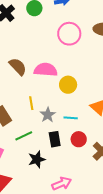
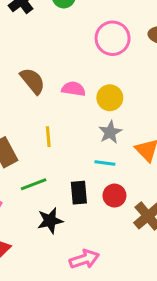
pink semicircle: (46, 70) -> (74, 89), size x0.7
yellow circle: (68, 85) -> (110, 98), moved
gray star: (48, 115) -> (110, 132), moved

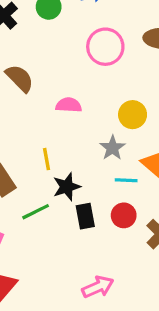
brown semicircle: (33, 81) -> (20, 78), moved
yellow circle: (110, 98) -> (133, 115), moved
cyan line: (105, 163) -> (126, 180), moved
black star: (50, 221) -> (67, 187), moved

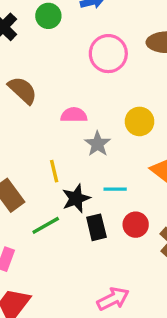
gray star: (112, 148) -> (98, 144), moved
cyan line: (126, 180) -> (115, 189), moved

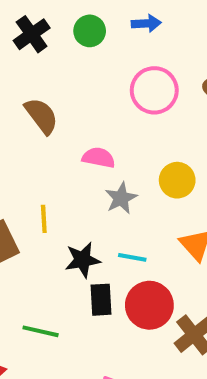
yellow line: (54, 171) -> (44, 219), moved
green line: (46, 225) -> (41, 331), moved, turned 32
red circle: (136, 225) -> (149, 305), size x1.5

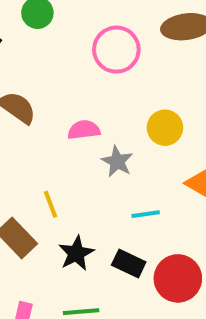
black star: (83, 260) -> (76, 253), moved
black rectangle: (101, 300) -> (129, 264), turned -44
red circle: (149, 305) -> (178, 278), moved

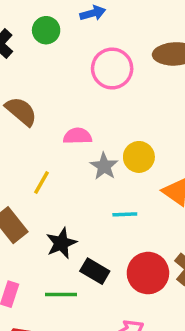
yellow circle: (165, 128) -> (139, 157), moved
yellow line: (50, 204) -> (42, 183), moved, turned 45
black rectangle: (129, 264) -> (95, 271), moved

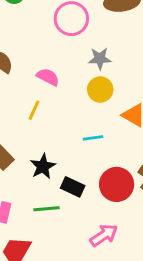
pink semicircle: (77, 136) -> (48, 77), turned 35
gray star: (104, 166) -> (100, 59), moved, turned -30
yellow line: (42, 183) -> (34, 110), moved

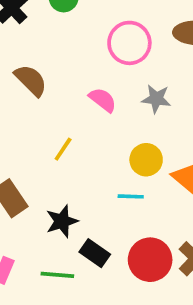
pink semicircle: (48, 77) -> (103, 100), moved
yellow circle: (100, 89) -> (146, 160), moved

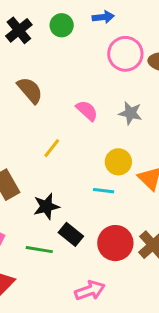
pink circle: (129, 43) -> (125, 54), moved

